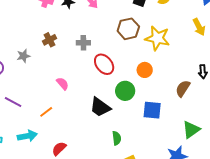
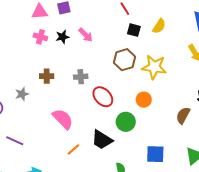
brown cross: (50, 40) -> (47, 76), turned 32
pink semicircle: (63, 84) -> (63, 119), size x1.6
blue square: (152, 110) -> (155, 154), moved
orange line: (46, 112) -> (73, 149), moved

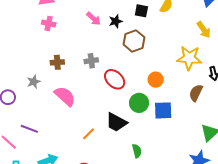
black star: (63, 37) -> (116, 21), moved
yellow star: (154, 67) -> (189, 58), moved
pink semicircle: (63, 119) -> (65, 96), moved
blue square: (155, 154) -> (163, 110), moved

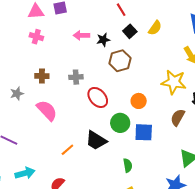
black square: (141, 11) -> (130, 31), turned 32
pink arrow: (94, 19) -> (81, 35), turned 133
green semicircle: (137, 151) -> (128, 165), moved

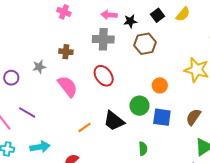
gray cross: (76, 77) -> (103, 39), moved, size x1.5
red ellipse: (98, 97) -> (104, 76), moved
brown semicircle: (178, 117) -> (193, 117), moved

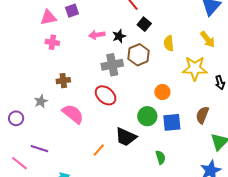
yellow semicircle: (183, 14) -> (169, 43), moved, turned 147
gray cross: (103, 39) -> (112, 65), moved

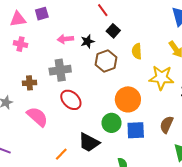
gray cross: (112, 65) -> (60, 70), moved
orange circle: (162, 92) -> (128, 99), size x1.6

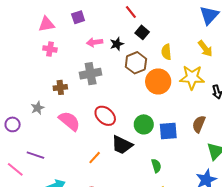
purple square: (42, 14) -> (78, 17), moved
orange circle: (128, 99) -> (158, 81), moved
red ellipse: (71, 100) -> (105, 116), moved

